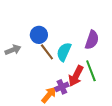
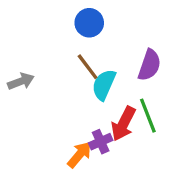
blue circle: (39, 35) -> (89, 23), moved
brown line: (47, 52) -> (88, 67), moved

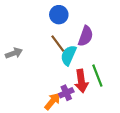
purple semicircle: (149, 65) -> (86, 36), moved
red arrow: (123, 124) -> (81, 81), turned -35

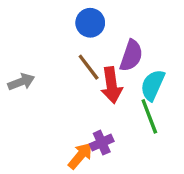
cyan semicircle: (68, 55) -> (153, 85), moved
red arrow: (81, 81) -> (112, 85), moved

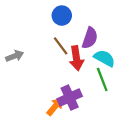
cyan semicircle: (153, 85) -> (104, 58), turned 95
purple cross: (102, 143) -> (70, 98), size x1.5

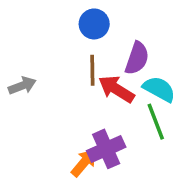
brown line: (61, 46) -> (92, 70), turned 36
red arrow: (76, 58) -> (116, 89), turned 130

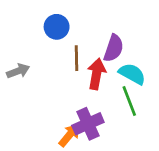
blue circle: (94, 24) -> (57, 27), moved
red arrow: (116, 89) -> (96, 74), turned 68

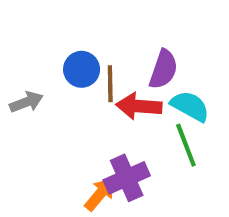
blue circle: (57, 27) -> (82, 69), moved
red arrow: (96, 74) -> (139, 106), turned -96

